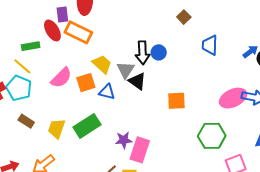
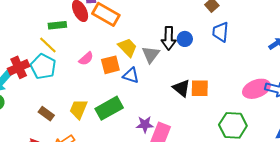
blue trapezoid: (210, 45) -> (221, 32), moved
pink semicircle: (61, 78) -> (86, 59), size x0.7
black triangle: (137, 81) -> (181, 88), moved
brown rectangle: (26, 121) -> (46, 114), moved

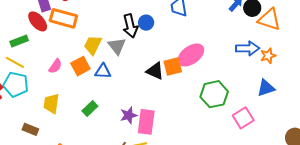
yellow trapezoid: (128, 47) -> (93, 45), turned -95
pink ellipse: (256, 89) -> (191, 55), moved
green rectangle: (109, 108) -> (90, 108), size x0.6
yellow trapezoid: (78, 109) -> (51, 104), moved

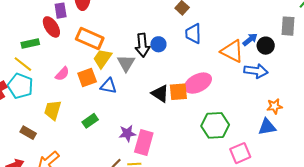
orange rectangle: (63, 18) -> (90, 39), moved
orange triangle: (269, 19) -> (232, 51), moved
blue arrow: (248, 48) -> (256, 71), moved
orange star: (268, 56) -> (275, 106), moved

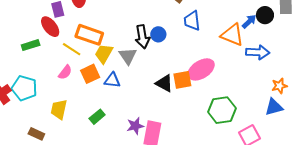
black circle: (266, 46) -> (265, 15), moved
yellow line: (23, 64) -> (72, 49), moved

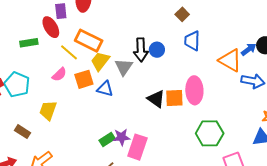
pink ellipse: (201, 69) -> (194, 90), turned -68
green rectangle: (97, 117) -> (107, 139), moved

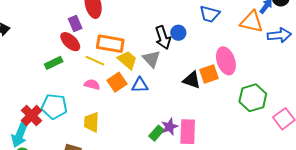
blue trapezoid: (192, 41) -> (210, 14), turned -60
yellow trapezoid: (100, 61) -> (127, 60), turned 110
pink semicircle: (59, 74) -> (92, 85), turned -105

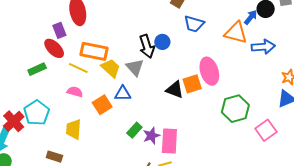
orange square: (117, 82) -> (102, 105), moved
cyan pentagon: (54, 106) -> (37, 113), turned 30
green rectangle: (156, 133) -> (134, 130), moved

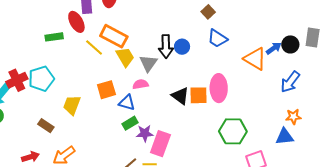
blue arrow: (263, 47) -> (290, 82), moved, turned 115
pink semicircle: (75, 92) -> (140, 84), moved, turned -42
blue triangle: (123, 94) -> (127, 103), moved

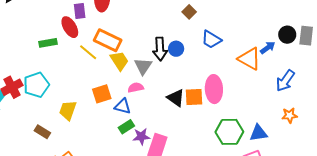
brown square: (208, 12) -> (189, 12), moved
black circle: (290, 44) -> (287, 35), moved
blue triangle: (285, 137) -> (258, 133), moved

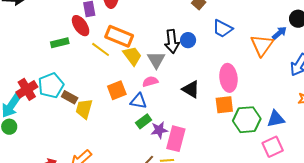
orange triangle: (249, 59) -> (262, 45), turned 40
orange square: (194, 97) -> (224, 105), moved
brown rectangle: (42, 132) -> (70, 97), moved

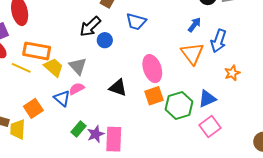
blue arrow: (279, 33) -> (194, 25), moved
black arrow: (172, 41) -> (90, 26), moved, turned 65
orange triangle: (262, 45) -> (192, 54), moved
orange square: (117, 90) -> (33, 108), moved
blue triangle: (138, 101) -> (62, 98), moved, turned 42

